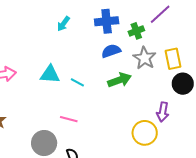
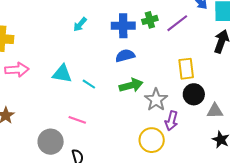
green cross: (136, 31) -> (150, 20), moved
gray star: (144, 58) -> (156, 100), moved

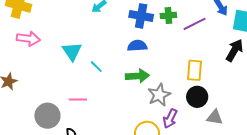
cyan triangle: (62, 74) -> (72, 51), turned 35
pink line: (77, 120) -> (78, 99), turned -30

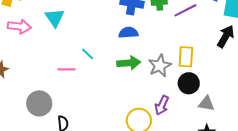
cyan triangle: (72, 51) -> (55, 18), moved
gray star: (159, 95) -> (160, 66), moved
pink line: (78, 99) -> (67, 69), moved

